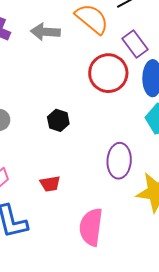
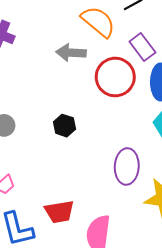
gray arrow: (45, 32) -> (71, 53), moved
red trapezoid: (50, 184) -> (59, 212), moved, size x1.4

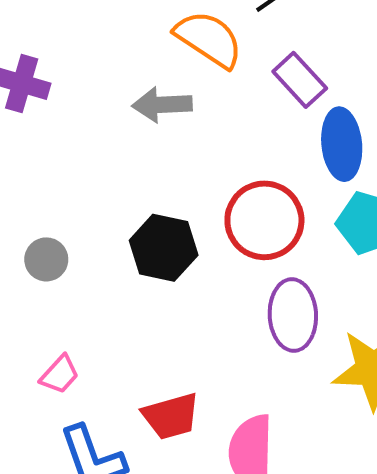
red circle: (115, 77) -> (264, 220), moved
black hexagon: (64, 126) -> (164, 248), size x1.5

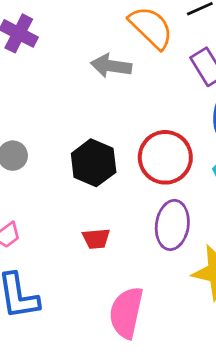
red trapezoid: (171, 416) -> (96, 239), moved, size x0.7

